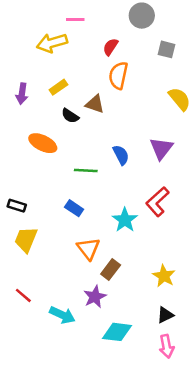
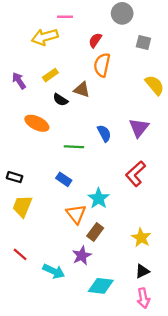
purple arrow: (22, 94) -> (19, 81), turned 138
cyan star: (125, 220) -> (99, 198), moved

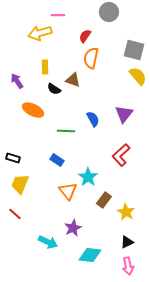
gray square: (143, 43) -> (134, 50), moved, size x1.5
yellow rectangle: (50, 75) -> (45, 67), turned -56
purple arrow: (19, 81) -> (17, 81), moved
brown rectangle: (95, 232) -> (104, 200), moved
red line: (20, 254) -> (15, 214), moved

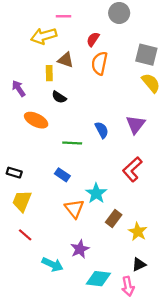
brown triangle: (73, 80) -> (66, 60), moved
red line: (15, 214) -> (25, 235), moved
pink arrow: (128, 266) -> (128, 286), moved

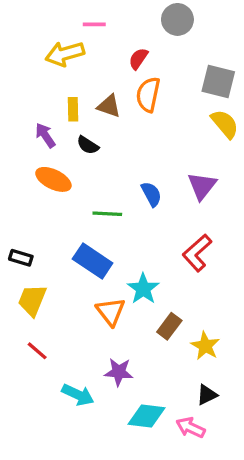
brown triangle: (66, 60) -> (109, 106), moved
purple arrow: (19, 88) -> (45, 135), moved
blue rectangle: (62, 175) -> (93, 261), size x1.6
purple star: (80, 249) -> (119, 372), turned 30
pink arrow: (128, 286) -> (191, 427), turned 126

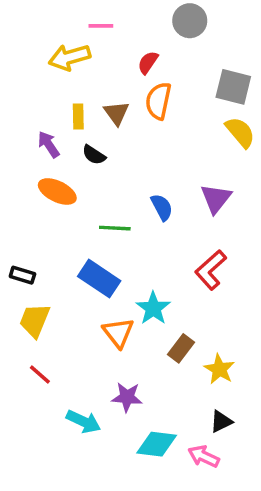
brown triangle: (109, 106) -> (117, 113), turned 35

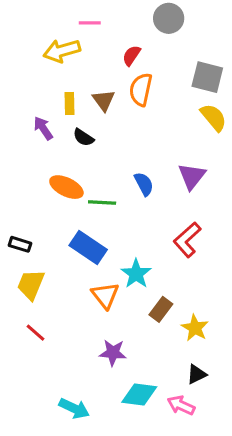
orange ellipse: (57, 191) -> (66, 187), moved
cyan arrow: (83, 422) -> (74, 408), moved

